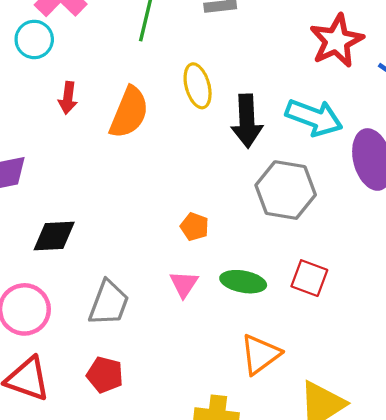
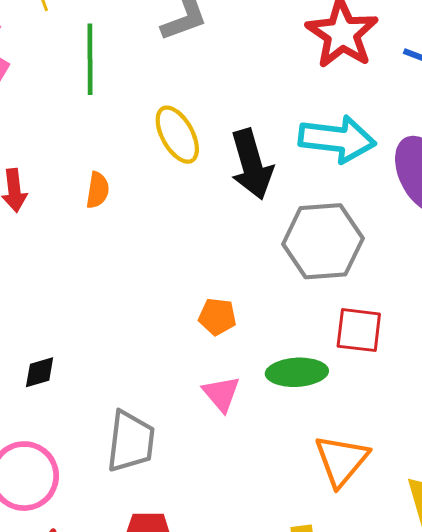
orange semicircle: (129, 112) -> (98, 190), size x0.5
black diamond: (54, 236) -> (40, 372), size x0.6
red square: (309, 278) -> (359, 330), moved

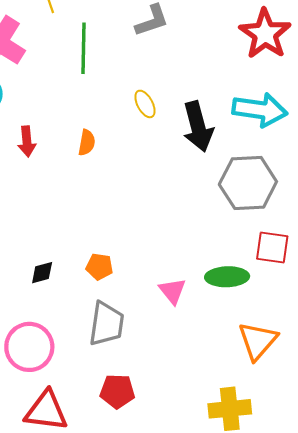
yellow ellipse: (177, 135) -> (145, 104), size x0.7
orange pentagon: (217, 317) -> (99, 267), moved

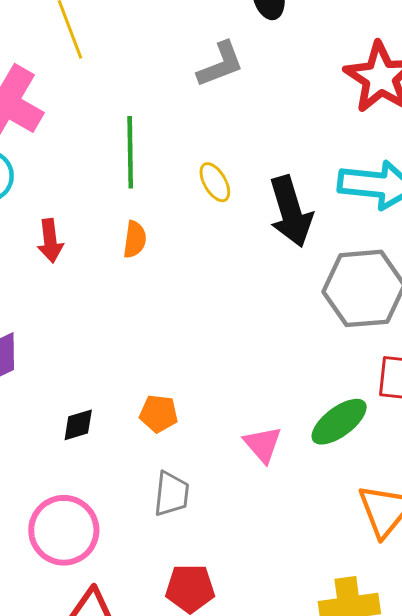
green line: (83, 48) -> (130, 152), moved
green ellipse: (227, 277) -> (339, 422), turned -33
gray trapezoid: (106, 324) -> (171, 494), size x0.7

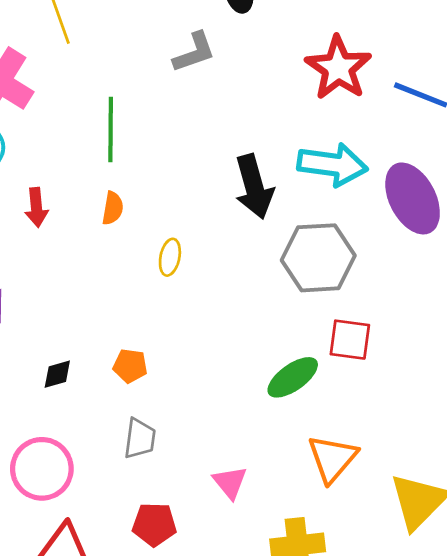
yellow ellipse: (215, 182) -> (170, 257), moved, turned 40
pink triangle: (263, 444) -> (230, 482), moved

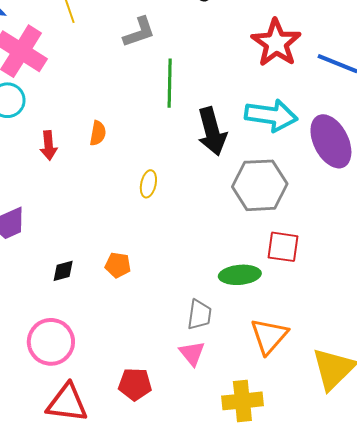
gray L-shape: (194, 52) -> (139, 32), moved
green line: (111, 130) -> (170, 83), moved
orange semicircle: (113, 208) -> (98, 133), moved
green ellipse: (293, 377) -> (240, 275), turned 30
gray trapezoid: (140, 439) -> (199, 315), moved

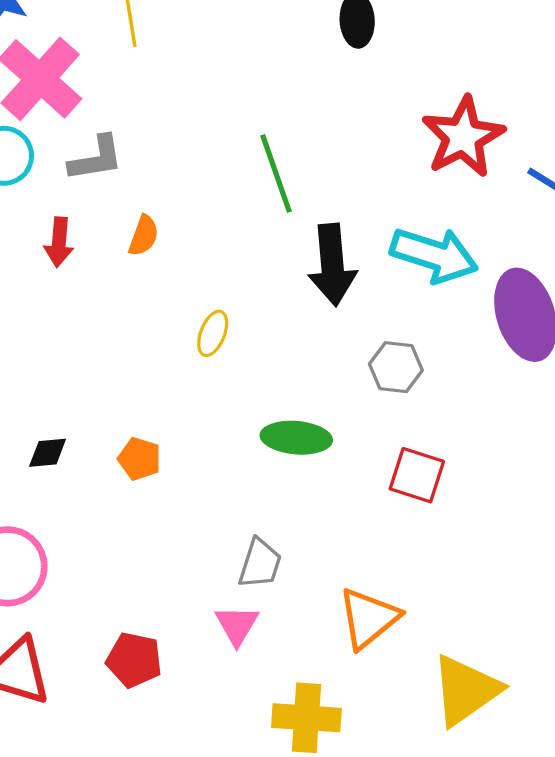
gray L-shape: (139, 32) -> (96, 158), moved
green line: (170, 83) -> (276, 173), turned -30
gray hexagon: (260, 185) -> (396, 367), size x0.6
green ellipse: (240, 275) -> (296, 438), moved

